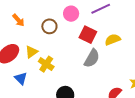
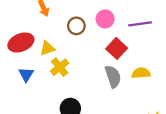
yellow semicircle: (113, 40) -> (141, 73), moved
gray semicircle: (92, 58) -> (113, 76), turned -66

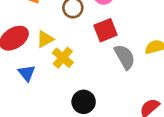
red square: (117, 48) -> (105, 30), moved, turned 36

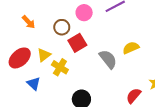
red square: (105, 30) -> (77, 43), moved

